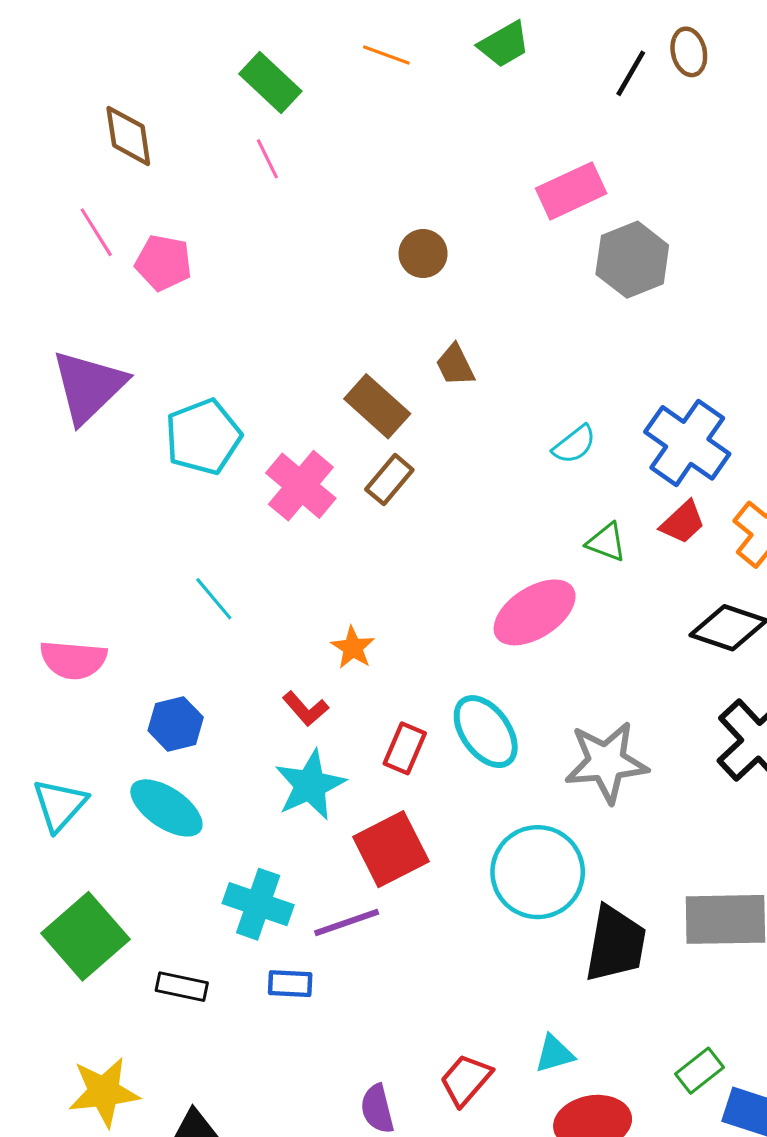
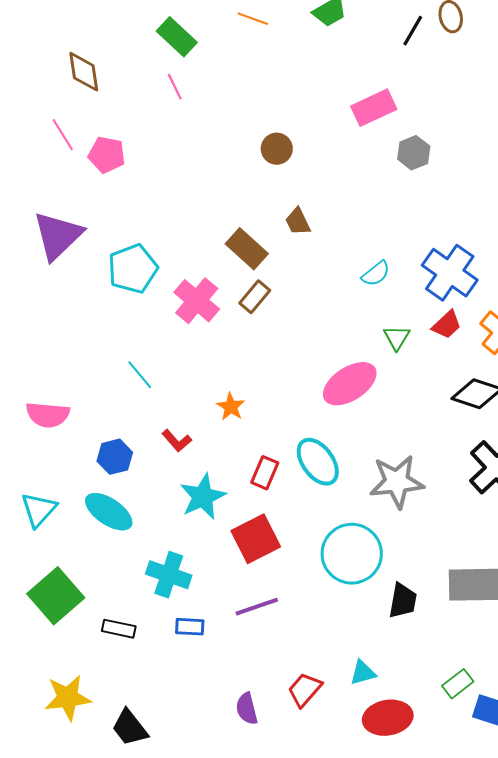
gray hexagon: (632, 260) -> (414, 153), size x0.7
green triangle: (606, 542) -> (397, 338), turned 40
red L-shape: (305, 709) -> (177, 441), moved
purple line: (347, 922) -> (257, 607), moved
black trapezoid: (615, 944) -> (403, 601), size x0.7

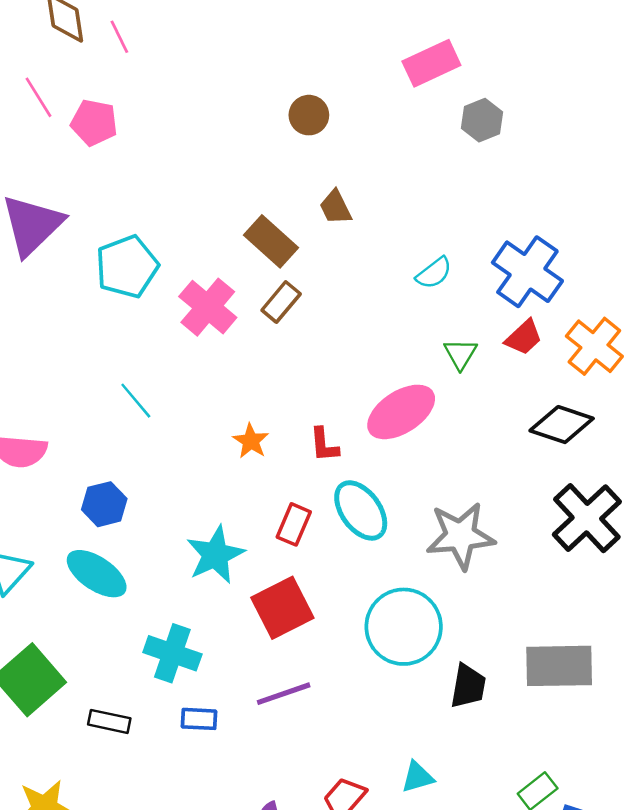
pink line: (175, 87) -> (119, 37), moved
red L-shape: (177, 441) -> (324, 445), moved, turned 36

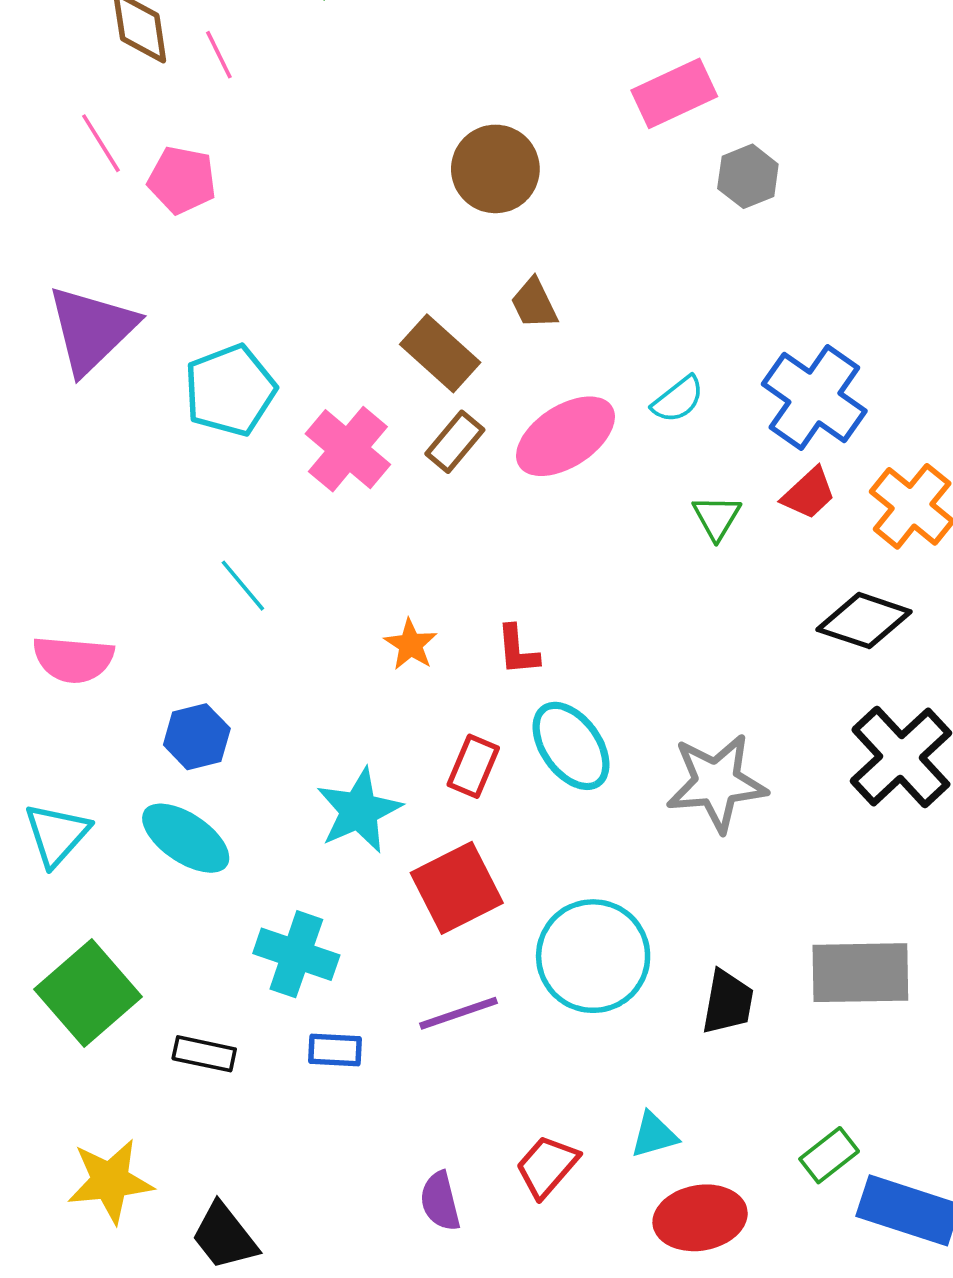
brown circle: (309, 115) -> (495, 169), size x1.5
pink ellipse: (401, 412) -> (565, 436), moved
cyan circle: (404, 627) -> (593, 956), moved

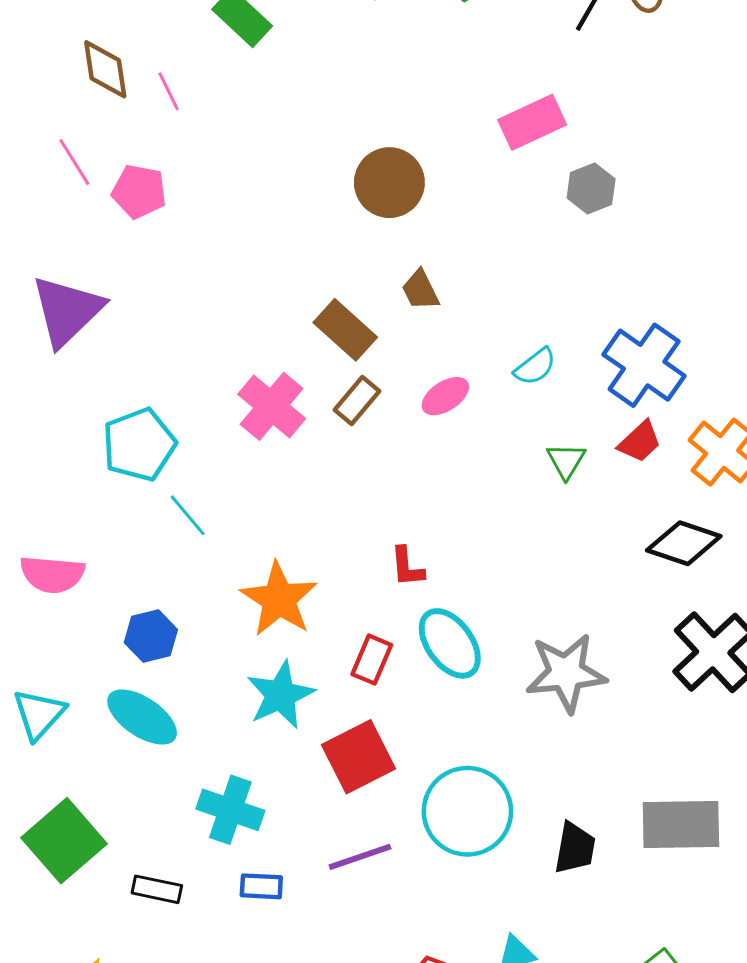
cyan pentagon: (230, 390) -> (139, 445), moved
pink ellipse: (565, 436) -> (445, 396), size x0.6
orange star: (411, 645) -> (279, 599), moved, size x1.8

